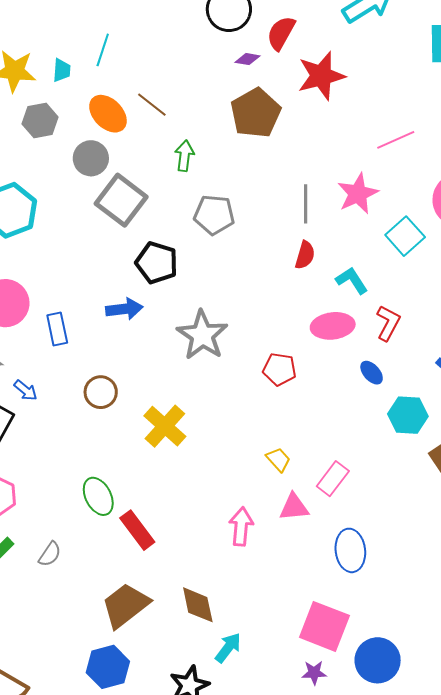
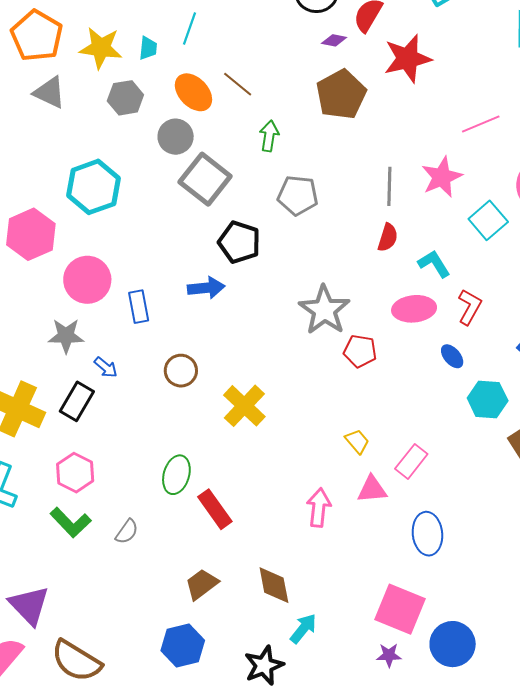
gray star: (202, 335) -> (324, 310), moved
green ellipse: (98, 496) -> (176, 475), turned 42
brown trapezoid: (125, 605) -> (202, 584), size x0.7

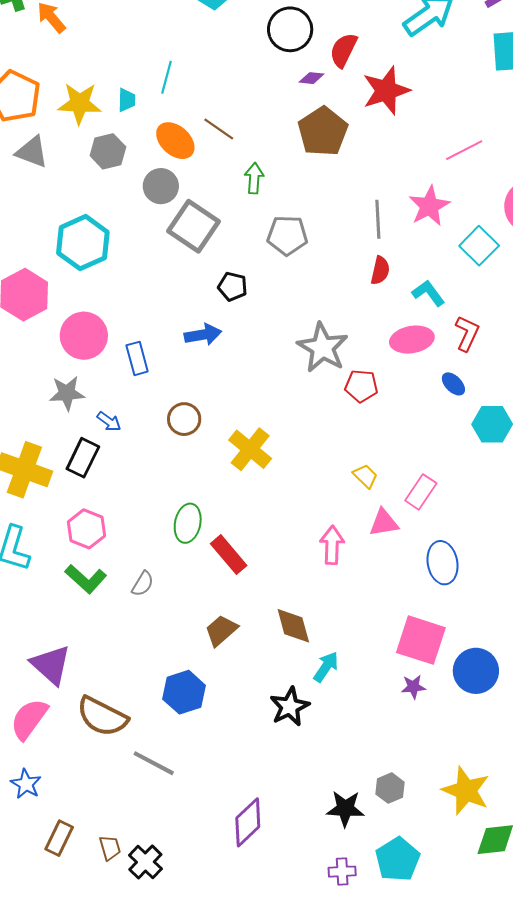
black pentagon: (239, 242) -> (233, 287), size x0.7
blue hexagon: (183, 645) -> (184, 692), moved

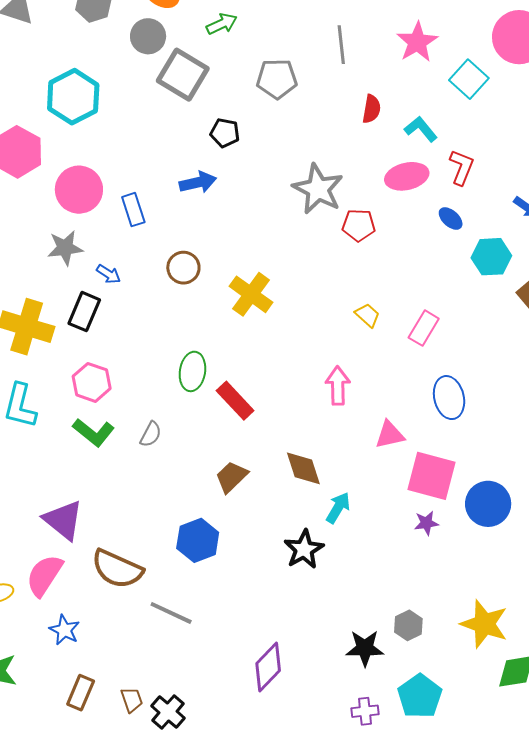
green arrow: (254, 178) -> (222, 24), moved, turned 64
gray line: (378, 219) -> (341, 45), moved
pink triangle: (384, 523) -> (390, 435), moved
blue star: (26, 784) -> (64, 630), moved

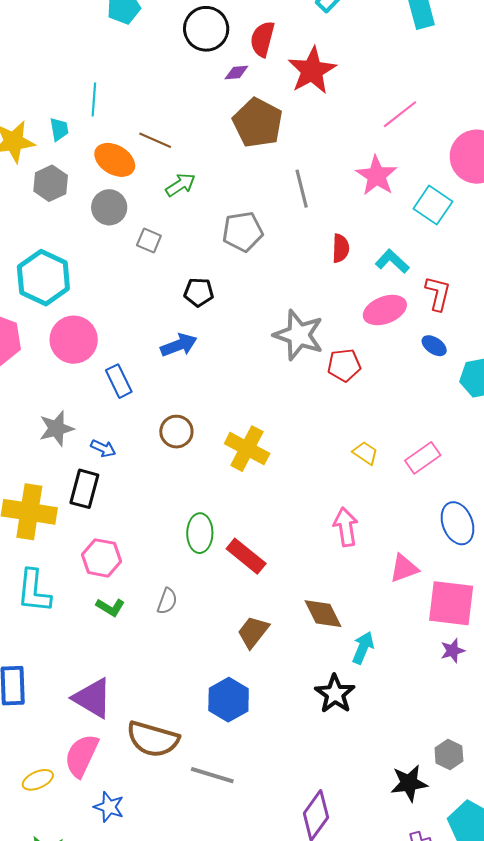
gray square: (183, 75) -> (149, 240), size x0.5
pink circle: (79, 190) -> (74, 340), moved
pink rectangle: (424, 328) -> (423, 458), turned 32
green L-shape: (94, 432) -> (110, 607), size x0.7

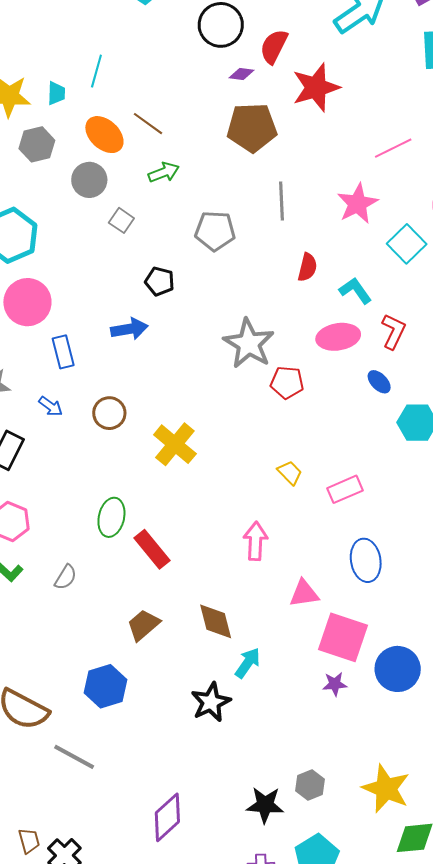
brown pentagon: (258, 123) -> (252, 128), turned 30
blue arrow: (103, 448) -> (51, 406), moved

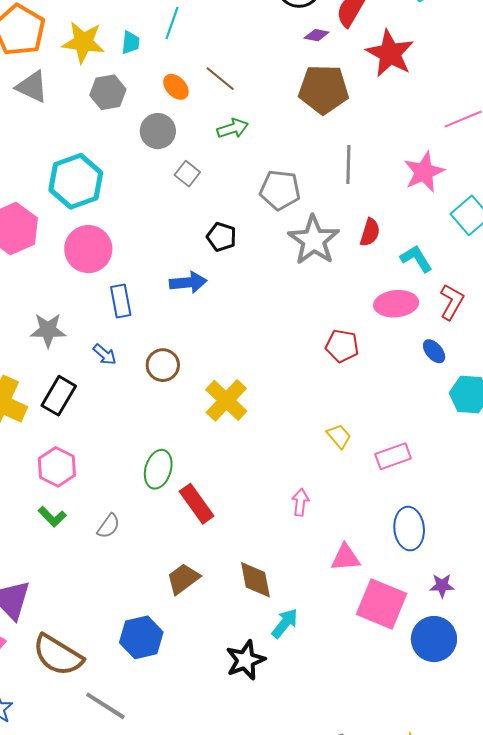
red star: (316, 87) -> (390, 53), turned -30
orange ellipse: (104, 135) -> (176, 87), size x0.7
gray star: (249, 344) -> (314, 240), moved
pink arrow: (255, 541) -> (300, 502), size x0.7
purple star: (335, 684) -> (442, 586), moved

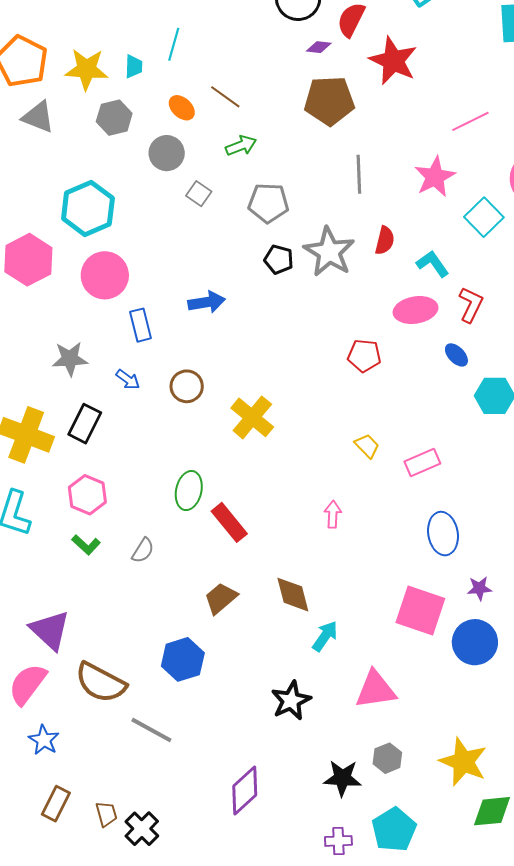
gray pentagon: (280, 190) -> (268, 203), moved
black pentagon: (221, 237) -> (279, 260), moved
pink triangle: (345, 558) -> (376, 690), moved, size x1.4
black star: (245, 660) -> (291, 701), moved

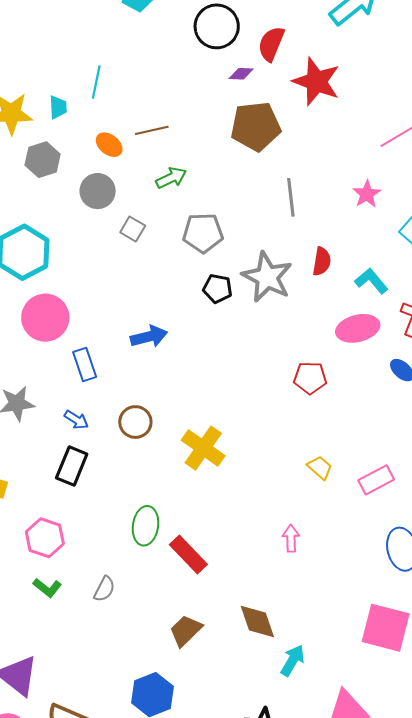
brown line: (225, 97) -> (152, 130), turned -44
pink star: (435, 177) -> (367, 194), size x0.7
black rectangle: (85, 424) -> (72, 466), moved

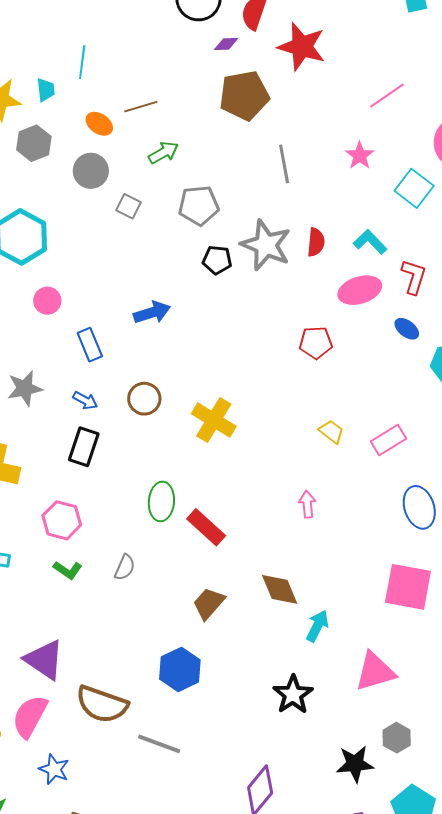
red semicircle: (322, 261) -> (316, 242), moved
pink circle: (45, 318) -> (47, 301), size x0.6

